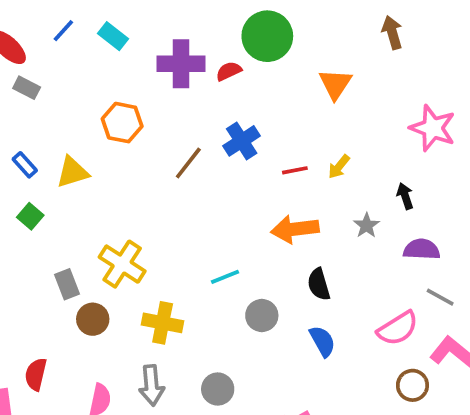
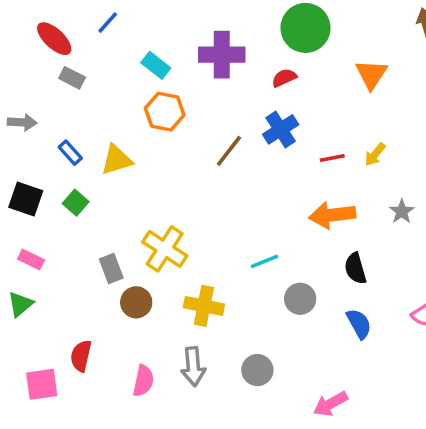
cyan rectangle: (113, 36) -> (156, 65), moved
red semicircle: (229, 71) -> (284, 78), moved

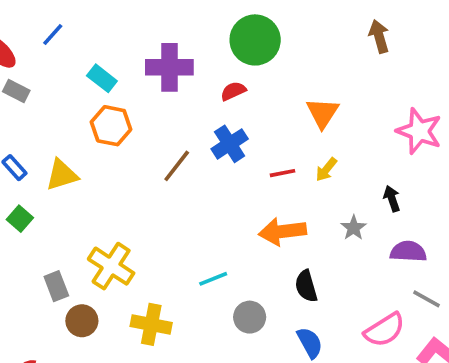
orange triangle: (371, 74) -> (323, 113), moved

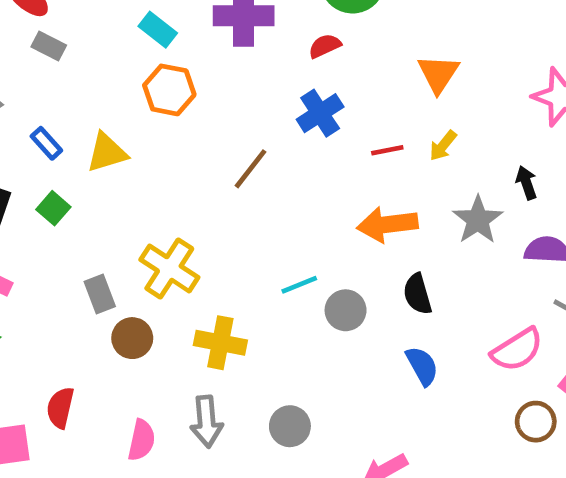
brown line: (177, 166) -> (250, 169), moved
gray star: (354, 228) -> (478, 220), size x1.5
gray circle: (250, 317) -> (346, 310), moved

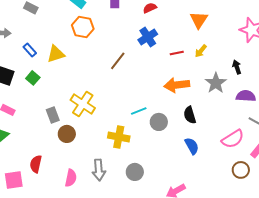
yellow cross: (220, 343) -> (119, 137), moved

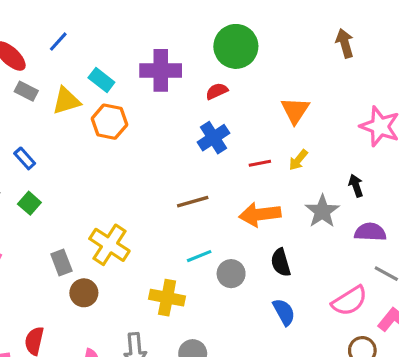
yellow triangle: (56, 54) -> (66, 101), moved
brown line: (118, 61) -> (193, 202), moved, turned 36

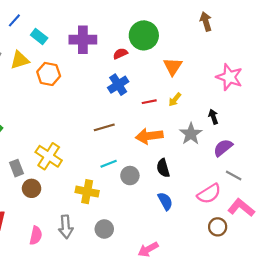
green circle: (236, 46) -> (144, 35), moved
cyan rectangle: (101, 80) -> (39, 36), moved
purple semicircle: (370, 232) -> (223, 148), turned -42

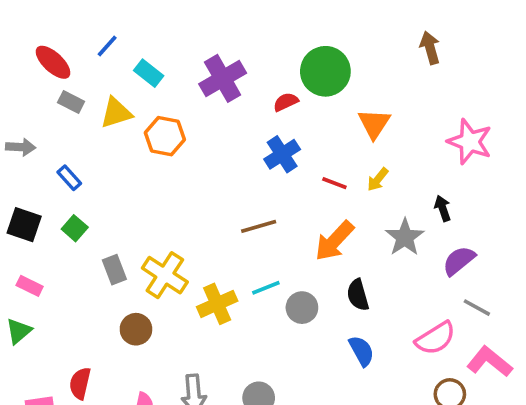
purple cross: (83, 40) -> (223, 78), turned -30
red line: (149, 102) -> (334, 183), turned 32
orange arrow: (149, 136) -> (334, 241), turned -40
gray rectangle: (17, 168) -> (114, 270), moved
yellow cross: (87, 192) -> (217, 304), moved, turned -35

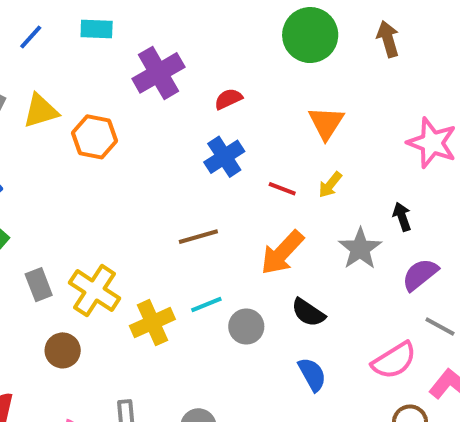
green circle: (325, 71) -> (310, 35), moved
cyan rectangle: (149, 73) -> (97, 29), moved, turned -36
black semicircle: (358, 295) -> (308, 313), turned -40

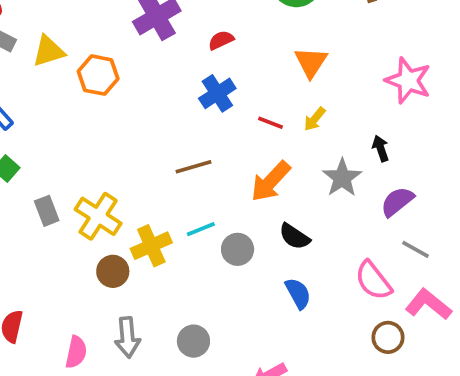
brown circle: (63, 350) -> (113, 271), moved
pink semicircle: (394, 360) -> (373, 281), turned 84

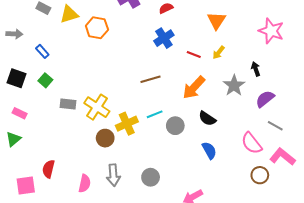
gray rectangle: (47, 211) -> (68, 104), turned -63

